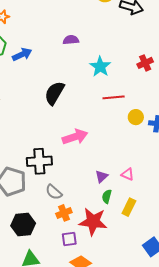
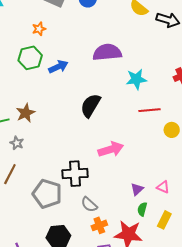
purple semicircle: (71, 40) -> (107, 52), size x1.8
cyan star: (100, 67) -> (136, 79), turned 30

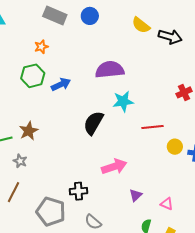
cyan star: (136, 79) -> (123, 101), moved
black cross: (75, 174) -> (79, 191), size x0.7
purple triangle: (137, 189) -> (136, 195), moved

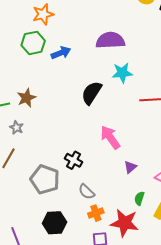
orange star: (41, 47) -> (43, 14), size x1.5
pink arrow: (114, 167) -> (110, 137), turned -110
black cross: (79, 191) -> (73, 160), turned 30

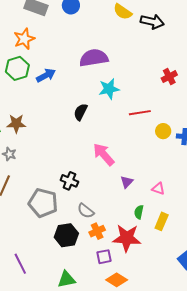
black semicircle: (92, 93) -> (81, 112), size x0.7
brown star: (26, 98) -> (16, 124), turned 30
black hexagon: (55, 223) -> (66, 235), moved

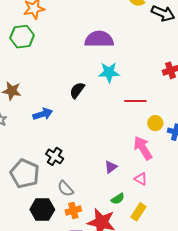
blue arrow: (46, 75) -> (43, 114), moved
pink arrow: (104, 154) -> (143, 148), moved
green semicircle: (139, 212) -> (118, 199), turned -144

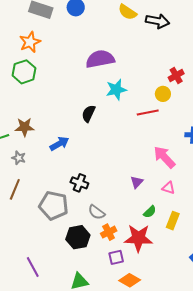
yellow circle: (155, 123) -> (163, 94), moved

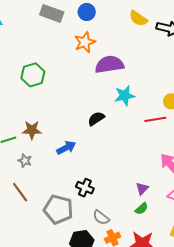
orange star: (30, 42) -> (85, 42), moved
black semicircle: (89, 114) -> (96, 119), turned 30
brown line: (15, 189) -> (20, 192), turned -60
green semicircle: (150, 212) -> (142, 209), moved

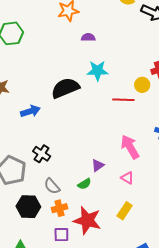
purple semicircle: (109, 65) -> (88, 37), size x0.5
black semicircle: (96, 119) -> (65, 88), size x1.6
green semicircle: (142, 209) -> (84, 184), moved

